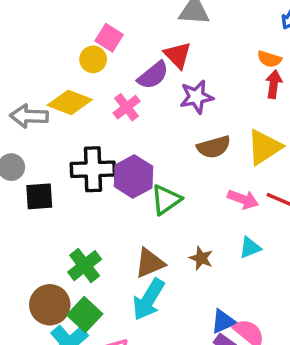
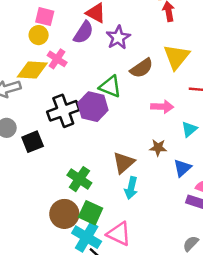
pink cross: (127, 107) -> (57, 59), moved
pink arrow: (243, 199) -> (162, 107), moved
green triangle: (166, 200) -> (110, 86), moved, turned -45
cyan arrow: (148, 299) -> (131, 188), size x0.7
blue triangle: (223, 321) -> (182, 168), moved

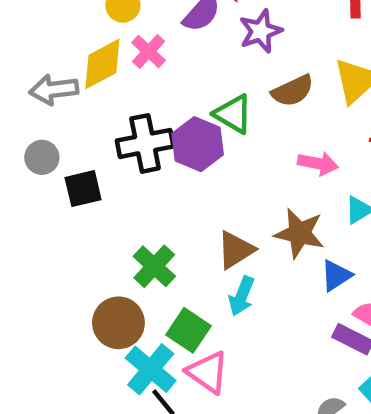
yellow diamond: (32, 70) -> (102, 64), turned -40
brown star: (158, 148) -> (299, 233), size x1.6
green square: (91, 213) -> (188, 330), moved

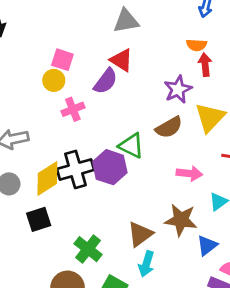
purple star: (261, 31) -> (178, 89), moved
pink cross: (149, 51) -> (73, 109), turned 30
yellow diamond: (102, 64) -> (47, 179), moved
black square: (83, 189) -> (39, 219), moved

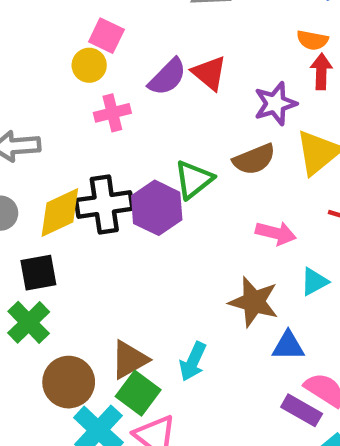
red triangle: (121, 60) -> (209, 73), moved
green triangle: (131, 146) -> (194, 180), turned 48
brown triangle: (140, 234) -> (129, 360), moved
blue triangle: (207, 245) -> (288, 346), turned 30
green cross: (88, 249) -> (29, 322), moved

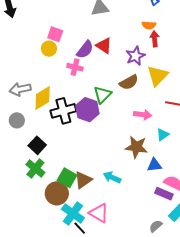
pink cross: (112, 113) -> (75, 67), moved, turned 35
yellow diamond: (60, 213) -> (43, 98), moved
black square: (38, 273) -> (37, 145), turned -30
cyan arrow: (193, 362) -> (112, 177), turned 96
green square: (138, 393) -> (67, 178), moved

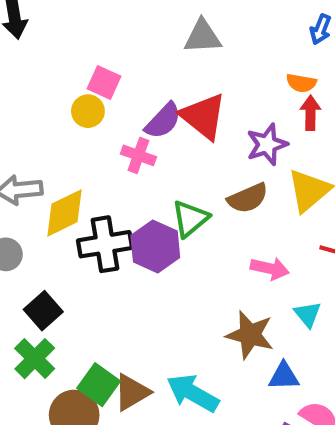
red triangle: (104, 46) -> (203, 116), size x1.4
cyan triangle: (163, 135) -> (308, 314), turned -40
cyan arrow: (112, 177) -> (193, 393), size x1.4

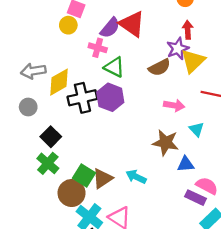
red arrow: (310, 113) -> (188, 30), moved
purple star: (267, 144) -> (178, 49), moved
green triangle: (190, 219) -> (114, 67), moved, turned -50
cyan arrow: (193, 393) -> (136, 177), size x0.7

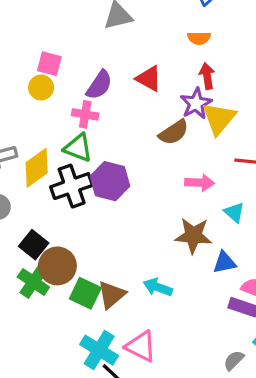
red triangle: (132, 24) -> (149, 79), moved, size x0.7
green triangle: (114, 67) -> (78, 148), moved
brown circle: (72, 193) -> (57, 266), moved

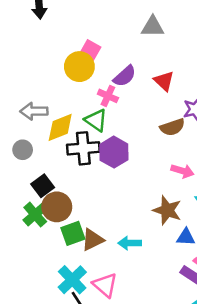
yellow circle: (41, 88) -> (79, 67), size x1.5
cyan arrow: (158, 287) -> (130, 243), turned -35
green square: (85, 293) -> (73, 233), turned 30

